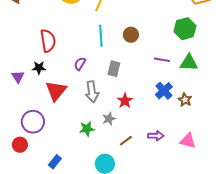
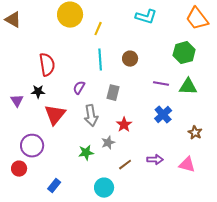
brown star: (185, 100) -> (195, 133), moved

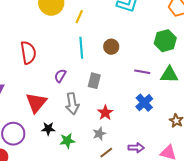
black star: (38, 92) -> (48, 129), moved
gray star: (108, 143) -> (99, 134), moved

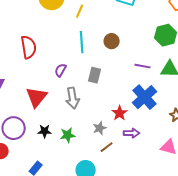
blue cross: (144, 103) -> (145, 97), size x1.4
red star: (105, 113) -> (120, 113), moved
black star: (48, 129) -> (45, 131), moved
purple arrow: (136, 148) -> (132, 133), moved

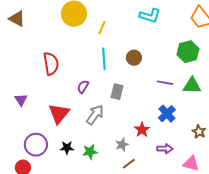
blue cross: (145, 97) -> (167, 114), size x0.7
gray arrow: (73, 98) -> (95, 115), turned -135
purple arrow: (132, 133) -> (165, 149), moved

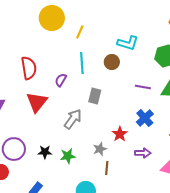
cyan L-shape: (150, 16) -> (128, 43), moved
purple semicircle: (83, 87) -> (61, 80), moved
red triangle: (59, 114) -> (37, 102), moved
brown line: (129, 164) -> (107, 168), turned -48

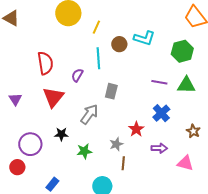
brown circle: (112, 62) -> (119, 44), moved
black star: (45, 152) -> (61, 134), moved

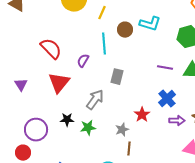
red semicircle: (45, 63) -> (51, 49), turned -35
purple arrow: (159, 148) -> (177, 121), moved
green star: (84, 151) -> (88, 128), moved

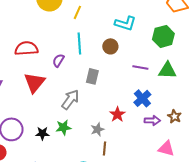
brown circle: (125, 30) -> (110, 46), moved
red semicircle: (51, 49) -> (26, 48), turned -50
black star: (67, 120) -> (42, 133), moved

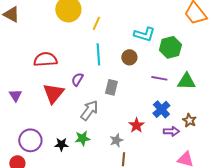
green hexagon: (163, 36) -> (170, 47), moved
purple semicircle: (58, 60) -> (77, 79), moved
brown star: (174, 116) -> (189, 120), moved

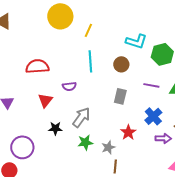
purple semicircle: (77, 79) -> (69, 86), turned -128
gray rectangle: (111, 87) -> (120, 96), moved
red triangle: (53, 93) -> (45, 100), size x0.7
green star: (82, 138) -> (85, 142), moved
black star: (61, 144) -> (55, 128), moved

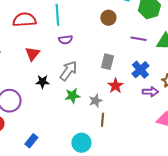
cyan line: (90, 61) -> (57, 15), moved
purple semicircle: (69, 86) -> (65, 40), moved
gray rectangle: (120, 96) -> (107, 62), moved

